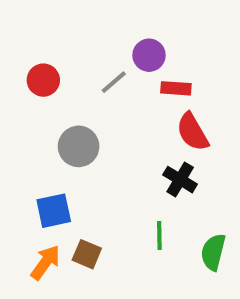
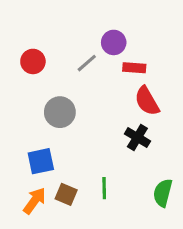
green line: (159, 236) -> (104, 188), moved

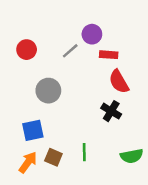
green semicircle: (163, 193) -> (132, 156), turned -115

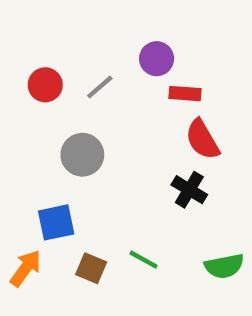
gray line: (70, 51) -> (100, 87), moved
green line: (84, 152) -> (143, 260), turned -60
orange arrow: (28, 162) -> (26, 268), moved

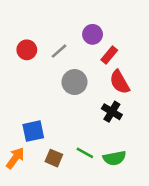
red rectangle: (185, 94) -> (109, 55), turned -54
gray circle: (82, 155) -> (74, 82), moved
green semicircle: (224, 266) -> (114, 158), moved

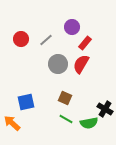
red semicircle: (120, 82) -> (81, 64), moved, turned 60
black cross: (112, 112) -> (105, 109), moved
orange arrow: (15, 158) -> (12, 123), turned -84
brown square: (54, 158) -> (65, 98), moved

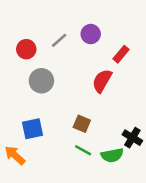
gray line: (46, 40) -> (59, 40), moved
red rectangle: (85, 43) -> (121, 54), moved
gray circle: (58, 64) -> (41, 81), moved

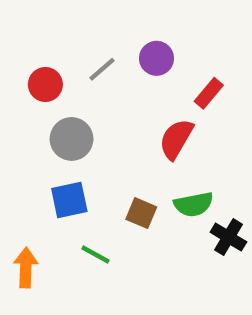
blue square: (33, 129) -> (69, 200), moved
green line: (83, 150) -> (95, 254), moved
orange arrow: (15, 155) -> (26, 268), turned 50
green semicircle: (112, 155) -> (194, 204), moved

